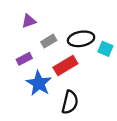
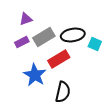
gray rectangle: (49, 41) -> (44, 37), size x1.5
purple rectangle: (24, 59) -> (22, 42), moved

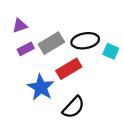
purple triangle: (26, 19) -> (20, 26), moved
black semicircle: (63, 92) -> (73, 107), turned 30

